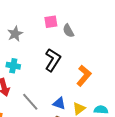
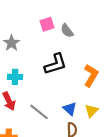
black L-shape: (53, 60) -> (55, 64), turned 50
blue triangle: (59, 103) -> (70, 109), turned 32

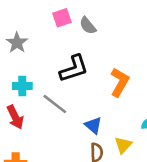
yellow triangle: (91, 111) -> (123, 145), moved
gray line: (39, 112) -> (55, 104), moved

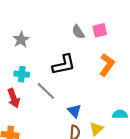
pink square: (62, 18) -> (100, 30), moved
orange L-shape: (120, 82) -> (107, 65), moved

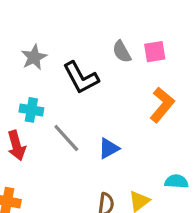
black L-shape: (64, 65) -> (81, 78), moved, turned 70
blue triangle: (74, 111) -> (109, 148), moved, turned 40

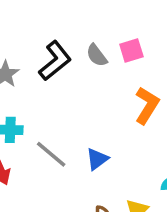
black L-shape: (81, 78) -> (55, 61), moved, turned -93

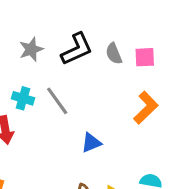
gray line: (51, 154) -> (57, 101), moved

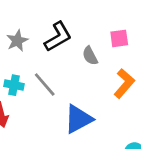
gray semicircle: (114, 54) -> (90, 56), moved
blue triangle: (91, 143) -> (78, 119), size x1.6

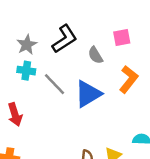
cyan cross: (14, 85) -> (26, 71), moved
blue triangle: (78, 119) -> (88, 94), moved

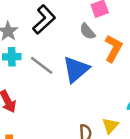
gray semicircle: (95, 55) -> (87, 31), moved

